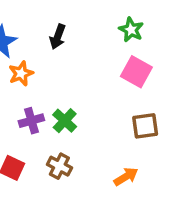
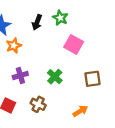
green star: (131, 30) -> (60, 18), moved
pink square: (136, 72) -> (74, 44), moved
green cross: (65, 121) -> (55, 77), moved

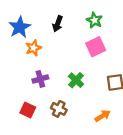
green star: (60, 18) -> (94, 20), moved
pink square: (74, 44) -> (96, 47), turned 36

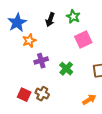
green star: (94, 20) -> (73, 17), moved
purple cross: (40, 79) -> (41, 61), moved
brown cross: (59, 109) -> (42, 94), moved

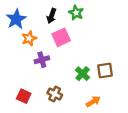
pink square: (83, 40) -> (61, 37), moved
green cross: (66, 69) -> (83, 74), moved
brown cross: (42, 94) -> (55, 94), moved

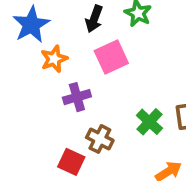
brown cross: (55, 94) -> (100, 139), moved
red square: (24, 96) -> (71, 162), moved

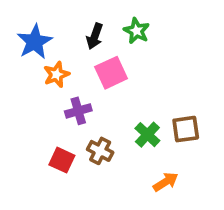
red square: (71, 162) -> (62, 160), moved

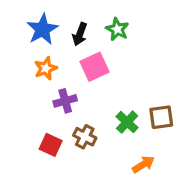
blue star: (35, 42) -> (42, 29), moved

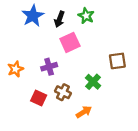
orange star: (46, 68) -> (15, 69), moved
brown square: (161, 117) -> (117, 61), moved
orange arrow: (143, 164) -> (84, 112), moved

